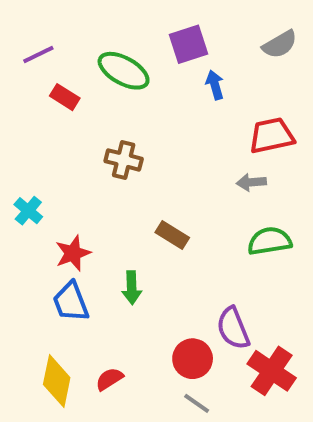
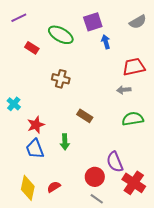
purple line: (38, 55) -> (19, 18), moved

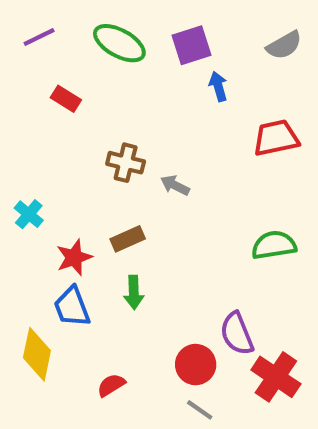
green ellipse: (61, 35) -> (119, 43), moved
gray arrow: (124, 90) -> (175, 185), moved, turned 32
brown rectangle: (85, 116) -> (128, 239), moved, turned -56
yellow diamond: (28, 188) -> (37, 354), moved

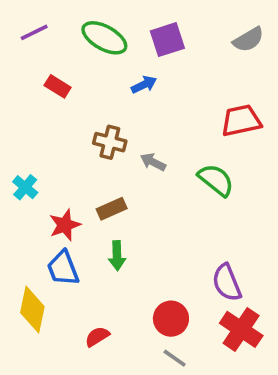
blue arrow: (218, 86) -> (144, 85), moved, turned 80
green semicircle: (274, 245) -> (216, 180), moved, turned 48
purple semicircle: (237, 334) -> (227, 283), moved

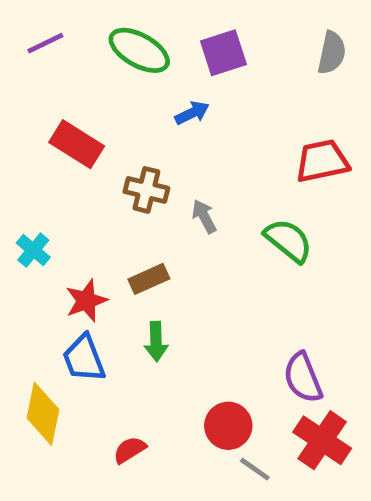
gray semicircle: (248, 40) -> (332, 53), turned -48
red rectangle: (58, 86) -> (77, 144), moved, size x1.5
gray arrow: (153, 162) -> (204, 216), turned 35
gray line: (175, 358) -> (255, 469), moved

